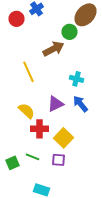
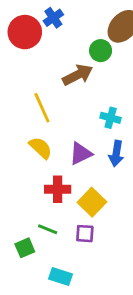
red circle: (16, 19) -> (25, 32), size x1.5
blue arrow: (80, 104) -> (116, 154), turned -132
yellow semicircle: (26, 111) -> (41, 148), moved
green square: (12, 163) -> (25, 248), moved

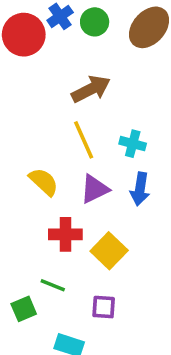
green circle: (101, 51) -> (95, 22), moved
yellow line: (42, 108) -> (84, 140), moved
purple square: (85, 234) -> (104, 307), moved

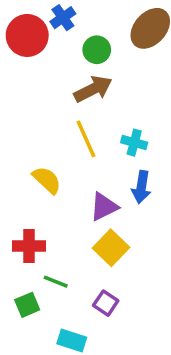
green circle: (95, 22) -> (97, 50), moved
purple triangle: (95, 189) -> (104, 207), moved
red cross: (65, 234) -> (29, 246), moved
purple square: (104, 307) -> (106, 303), turned 30

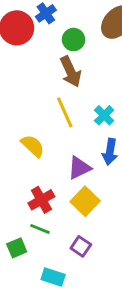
brown arrow: (93, 89) -> (71, 72), turned 92
cyan cross: (134, 143) -> (104, 115), turned 30
red cross: (29, 246) -> (41, 200), moved, turned -30

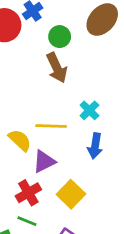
yellow line: (65, 112) -> (51, 126), moved, turned -64
purple triangle: (79, 168) -> (44, 161), moved

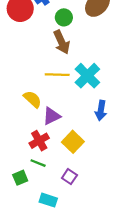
cyan cross: (89, 110) -> (87, 76), size x1.6
yellow line: (51, 126) -> (57, 75), moved
blue arrow: (95, 146) -> (101, 110), moved

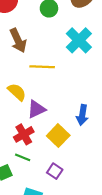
brown arrow: (62, 42) -> (18, 40), moved
cyan cross: (87, 76) -> (79, 40), moved
blue arrow: (101, 110) -> (82, 115), moved

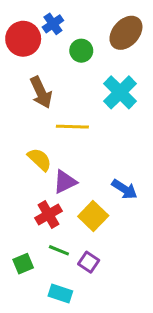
blue arrow: (82, 115) -> (124, 189), turned -66
green line: (23, 157) -> (59, 250), moved

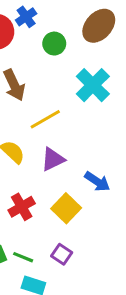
yellow line: (72, 127) -> (45, 119), turned -32
purple triangle: (65, 182) -> (53, 159), moved
green line: (59, 250) -> (23, 257), moved

